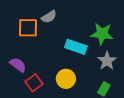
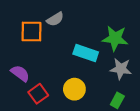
gray star: (107, 61) -> (121, 69), turned -30

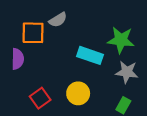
purple semicircle: (20, 73) -> (18, 59), moved, turned 54

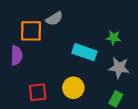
green star: (121, 40) -> (114, 38), size x0.6
red square: (40, 98) -> (38, 92), turned 30

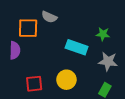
gray semicircle: (54, 19) -> (49, 17), turned 56

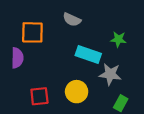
gray semicircle: (49, 17) -> (72, 20), moved
gray star: (108, 61) -> (110, 74), moved

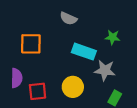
orange square: (32, 32) -> (31, 44), moved
purple semicircle: (17, 58) -> (17, 78), moved

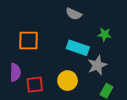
gray semicircle: (68, 18) -> (74, 14), moved
gray star: (105, 70) -> (97, 65), turned -30

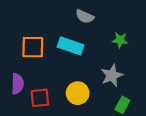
cyan rectangle: (78, 48) -> (71, 46), moved

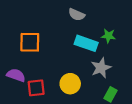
cyan rectangle: (71, 46) -> (86, 43), moved
purple semicircle: (18, 84) -> (16, 75), turned -72

